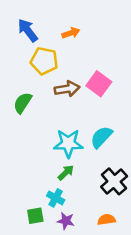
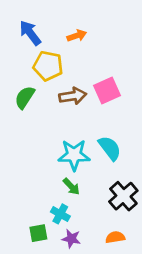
pink square: (99, 84) -> (107, 91), turned 30
green semicircle: (23, 103) -> (25, 97), moved
cyan semicircle: (101, 137) -> (110, 148), turned 100
green arrow: (66, 173) -> (71, 187), turned 90

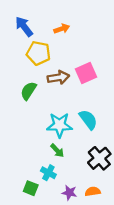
green semicircle: (25, 97) -> (28, 91), moved
green square: (38, 233) -> (31, 188), turned 32
purple star: (71, 239) -> (69, 193), moved

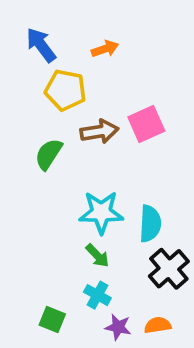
cyan semicircle: (88, 120) -> (150, 224), moved, turned 40
cyan cross: (48, 173) -> (97, 295), moved

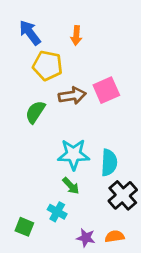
orange arrow: (105, 49) -> (76, 35), turned 114
cyan cross: (97, 295) -> (57, 212), moved
green square: (52, 320) -> (24, 227), moved

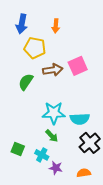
blue arrow: (30, 33) -> (22, 24), turned -132
cyan semicircle: (109, 163) -> (80, 119), turned 84
green square: (24, 227) -> (18, 149), moved
purple star: (86, 238) -> (56, 168), moved

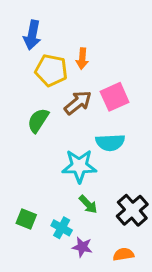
orange arrow: (56, 26) -> (82, 59), moved
brown arrow: (53, 70) -> (78, 103), turned -30
cyan semicircle: (80, 119) -> (110, 142), moved
green arrow: (52, 136) -> (88, 204), moved

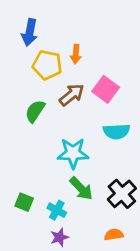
pink square: (115, 97) -> (106, 89), turned -30
cyan semicircle: (110, 142) -> (116, 131), moved
green arrow: (88, 204) -> (81, 188), size x1.4
purple star: (82, 247) -> (59, 237), moved, turned -30

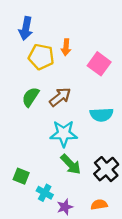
pink square: (106, 89) -> (99, 64), moved
brown arrow: (72, 95) -> (60, 97), moved
cyan cross: (57, 210) -> (45, 193), moved
purple star: (59, 237) -> (65, 207), moved

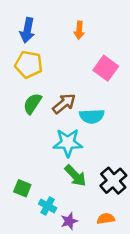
orange arrow: (66, 47) -> (79, 30), moved
yellow pentagon: (41, 57) -> (29, 64), moved
cyan semicircle: (101, 115) -> (92, 116), moved

